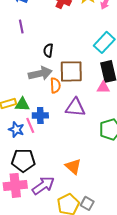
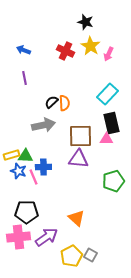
black semicircle: (48, 50) -> (51, 102), turned 40
brown square: (71, 71) -> (80, 136), moved
orange semicircle: (55, 85) -> (64, 103), moved
blue star: (16, 129) -> (18, 171), moved

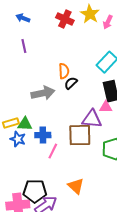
black semicircle: (51, 102) -> (71, 83), moved
brown square: (80, 136) -> (80, 135), moved
purple triangle: (78, 159) -> (92, 119), moved
pink line: (33, 177) -> (53, 151), moved, turned 49
black pentagon: (26, 212) -> (35, 191), moved

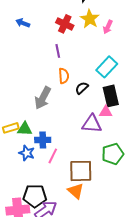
purple line: (24, 46) -> (58, 51), moved
black semicircle: (71, 83) -> (82, 88), moved
gray arrow: (43, 93) -> (43, 98), turned 130
brown square: (80, 135) -> (81, 171), moved
blue star: (18, 139) -> (27, 153), moved

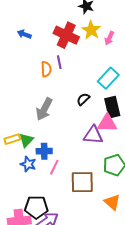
red cross: (65, 24) -> (66, 35), size x1.4
orange semicircle: (64, 76) -> (46, 69), moved
pink triangle: (106, 112) -> (107, 123), size x1.5
green triangle: (25, 129) -> (26, 140), turned -49
orange triangle: (76, 191) -> (112, 202), moved

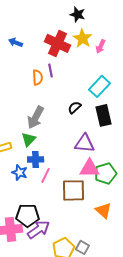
pink triangle: (107, 123) -> (90, 168), moved
green triangle: (26, 140) -> (29, 139), moved

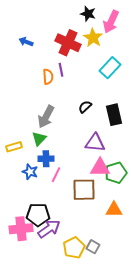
pink arrow: (101, 46) -> (111, 22), moved, size x1.6
cyan rectangle: (100, 86) -> (110, 68), moved
orange triangle: (104, 210) -> (114, 210), turned -42

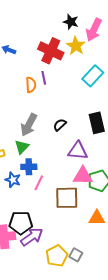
black semicircle: (85, 107) -> (60, 125), moved

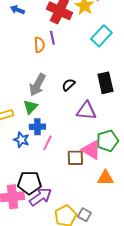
pink triangle: (83, 176) -> (91, 150), moved, turned 30
brown square: (67, 198) -> (75, 158), size x0.7

